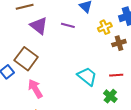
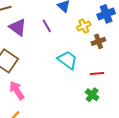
purple line: (68, 25) -> (47, 26), turned 48
cyan trapezoid: (87, 76) -> (67, 60), moved

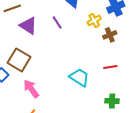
cyan trapezoid: (67, 60) -> (79, 77), moved
green cross: (92, 95) -> (112, 101), moved, turned -32

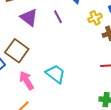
cyan trapezoid: (79, 77) -> (55, 74), moved

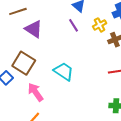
purple line: (58, 17) -> (73, 25), moved
cyan trapezoid: (55, 74) -> (64, 71), moved

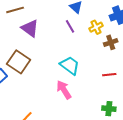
cyan trapezoid: (64, 71) -> (70, 65), moved
pink arrow: (35, 92) -> (64, 90), moved

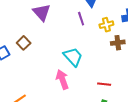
brown square: (19, 62) -> (24, 43), size x0.6
red line: (109, 75) -> (104, 84), moved

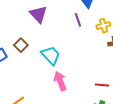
cyan trapezoid: (73, 57) -> (51, 55), moved

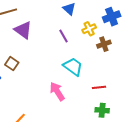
purple line: (78, 20) -> (63, 36), moved
cyan trapezoid: (51, 55) -> (73, 67), moved

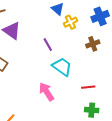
yellow cross: (89, 29) -> (70, 22), moved
purple line: (63, 36) -> (48, 45), moved

